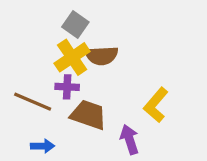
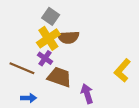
purple cross: (67, 87) -> (45, 58), turned 32
yellow L-shape: (156, 105) -> (122, 70), moved

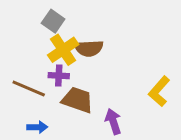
gray square: (51, 16) -> (53, 21), moved
purple cross: (45, 58) -> (59, 76), turned -32

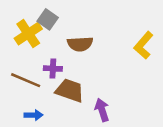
yellow cross: (63, 50) -> (28, 34), moved
yellow L-shape: (159, 91) -> (143, 45), moved

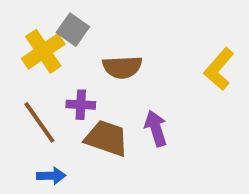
brown line: (26, 80) -> (39, 122), turned 32
purple arrow: (102, 110) -> (156, 128), moved

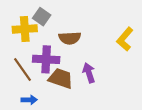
yellow cross: (43, 51) -> (25, 29), turned 30
purple cross: (81, 105) -> (46, 59), size x1.6

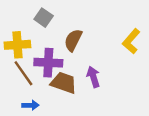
yellow cross: (25, 29) -> (17, 45), moved
brown semicircle: (70, 38) -> (73, 40), turned 120

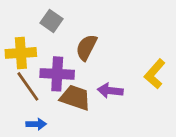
yellow L-shape: (131, 41) -> (155, 74), moved
purple arrow: (93, 77) -> (110, 91), turned -66

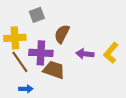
gray square: (52, 21) -> (37, 15), turned 35
purple arrow: (110, 91) -> (85, 54), moved

